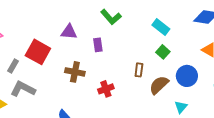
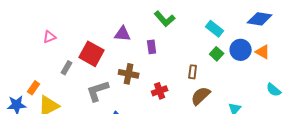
blue circle: (187, 76) -> (241, 50), moved
brown semicircle: (159, 85) -> (201, 96), moved
gray L-shape: (23, 89) -> (98, 91), moved, turned -45

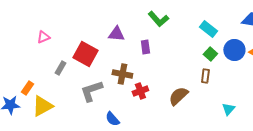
brown rectangle: (193, 72) -> (205, 76), moved
red cross: (160, 91) -> (140, 91), moved
brown semicircle: (201, 96) -> (178, 96), moved

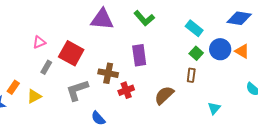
purple triangle: (116, 34) -> (102, 19), moved, size x1.4
pink triangle: (43, 37) -> (39, 42), moved
purple rectangle: (145, 47) -> (139, 55), moved, size x1.5
yellow triangle: (42, 106) -> (34, 96), moved, size x0.7

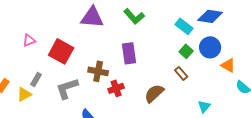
blue diamond: (239, 18) -> (210, 16), moved
orange triangle: (242, 51) -> (228, 65), moved
gray rectangle: (46, 67) -> (36, 79), moved
brown rectangle: (191, 75) -> (181, 73), turned -48

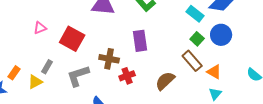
orange triangle: (228, 65) -> (214, 72), moved
brown rectangle: (181, 73) -> (192, 61), size x1.5

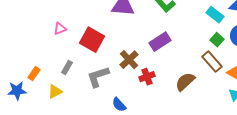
purple rectangle: (140, 41) -> (160, 42), turned 65
brown cross: (109, 59) -> (129, 60), turned 36
yellow triangle: (35, 82) -> (55, 92), moved

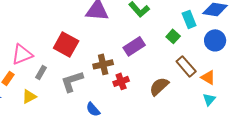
cyan rectangle: (215, 15) -> (189, 19), turned 30
pink triangle: (60, 29) -> (22, 54), moved, size x1.6
green square: (217, 40) -> (173, 36), moved
brown cross: (129, 60) -> (103, 64), turned 30

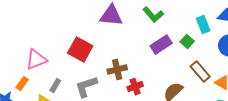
purple rectangle: (134, 46) -> (161, 45), moved
gray rectangle: (41, 72) -> (55, 86), moved

